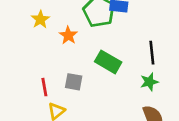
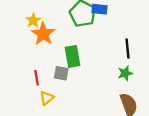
orange star: (68, 35) -> (43, 34), moved, size x1.5
green rectangle: (108, 62) -> (72, 56), moved, turned 50

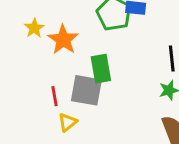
yellow star: (33, 20) -> (34, 28), moved
gray square: (61, 73) -> (86, 90), size x1.6

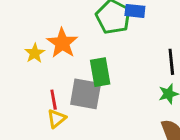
yellow star: (34, 28) -> (35, 53), moved
yellow triangle: (68, 122) -> (56, 119), moved

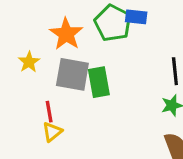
orange star: (62, 43) -> (66, 34), moved
gray square: (86, 94) -> (72, 74), moved

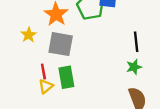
green rectangle: (99, 82) -> (66, 77), moved

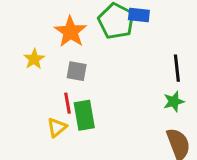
gray square: (61, 44) -> (77, 71), size x0.6
red line: (43, 72) -> (68, 103), moved

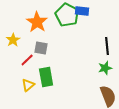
red line: (68, 103) -> (27, 60), moved, turned 56

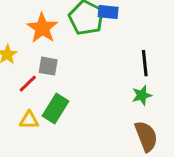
green rectangle: (46, 77) -> (55, 109), turned 42
yellow triangle: (28, 85) -> (29, 120), turned 40

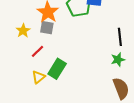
gray square: (48, 66) -> (47, 28), moved
yellow triangle: (29, 120) -> (39, 77), turned -40

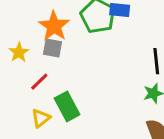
green rectangle: (57, 69) -> (67, 106), turned -60

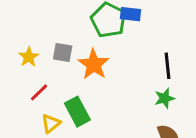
orange star: (54, 26) -> (94, 64), moved
red line: (39, 82) -> (39, 92), moved

